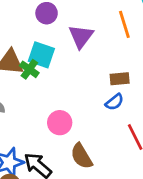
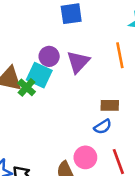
purple circle: (47, 13) -> (49, 56), moved
pink circle: (60, 123) -> (85, 157), moved

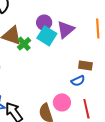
cyan square: (39, 75) -> (47, 36), moved

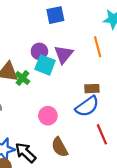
blue semicircle: (78, 81) -> (87, 106), size x1.6
pink circle: (62, 102) -> (48, 116), moved

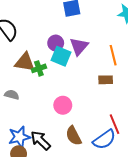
orange line: (98, 47) -> (113, 55), moved
green cross: (22, 78) -> (39, 68), turned 32
blue semicircle: (87, 106) -> (104, 140), moved

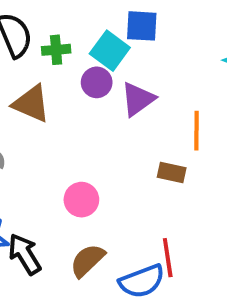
cyan square: (61, 56) -> (110, 51), moved
green cross: (39, 68) -> (56, 50), moved
brown semicircle: (74, 136) -> (87, 260), turned 60

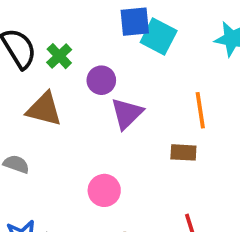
green cross: (56, 50) -> (59, 56), turned -30
cyan square: (110, 51) -> (159, 37), moved
purple triangle: (138, 99) -> (127, 113), moved

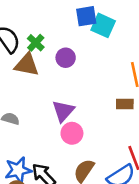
brown triangle: (44, 109) -> (27, 65), moved
purple triangle: (127, 113) -> (63, 111), moved

